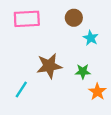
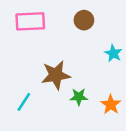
cyan star: (91, 38) -> (113, 53), moved
green star: (83, 72) -> (79, 97), moved

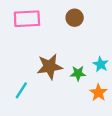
cyan star: (113, 53) -> (101, 64), moved
green star: (79, 97) -> (78, 73), moved

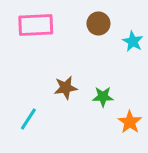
cyan star: (101, 64) -> (133, 41), moved
brown star: (50, 67) -> (66, 88), size x0.7

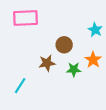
brown circle: (98, 24) -> (64, 45), moved
orange star: (130, 122) -> (93, 60), moved

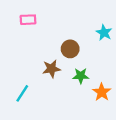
pink rectangle: (26, 18) -> (28, 20), size x0.6
orange star: (93, 60) -> (102, 92), moved

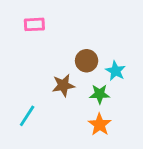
cyan star: (104, 33) -> (116, 71), moved
orange star: (102, 92) -> (100, 125), moved

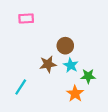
cyan star: (116, 71) -> (71, 65), moved
green star: (100, 94) -> (88, 76), moved

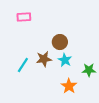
green star: (88, 76) -> (89, 70), moved
cyan line: (21, 87) -> (23, 65), moved

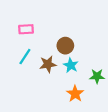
pink rectangle: (24, 17) -> (26, 29), moved
cyan line: (23, 65) -> (25, 57), moved

